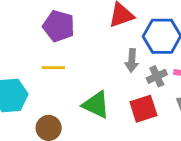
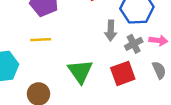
green triangle: (96, 105) -> (80, 71), turned 32

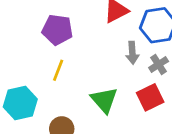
yellow line: (41, 40) -> (58, 70), turned -60

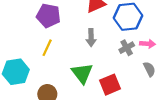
gray arrow: (132, 53) -> (91, 38), moved
red square: (150, 97) -> (110, 85), moved

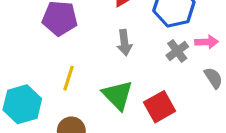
yellow line: (47, 48) -> (68, 78), moved

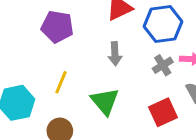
red square: (160, 107) -> (163, 112), moved

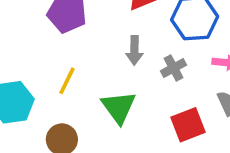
gray cross: (163, 65) -> (174, 68), moved

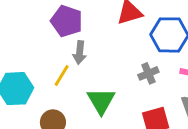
gray arrow: (134, 50) -> (80, 53), moved

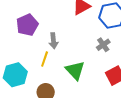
purple pentagon: (67, 21) -> (27, 25), moved, turned -30

